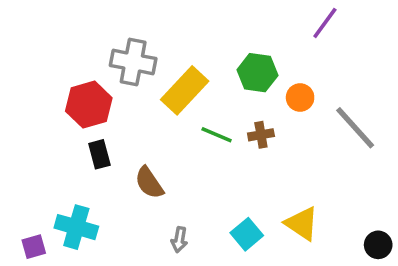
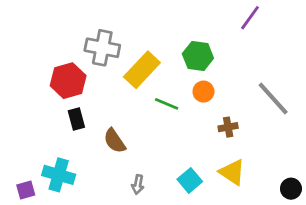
orange circle: (300, 97) -> (203, 92), moved
brown cross: (261, 135) -> (228, 127), moved

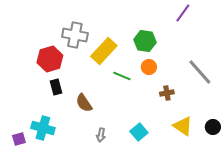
yellow triangle: (232, 172) -> (183, 126), moved
black circle: (291, 189) -> (213, 127), moved

